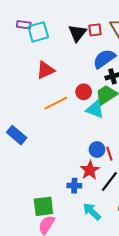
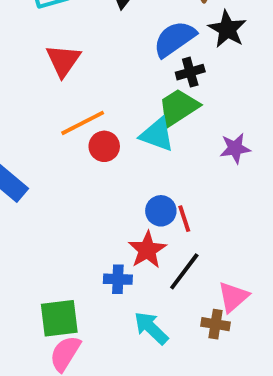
red triangle: (45, 70) -> (63, 60), turned -30
red circle: (84, 92) -> (104, 146), moved

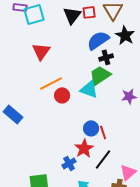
blue cross: (118, 279) -> (69, 163), turned -32

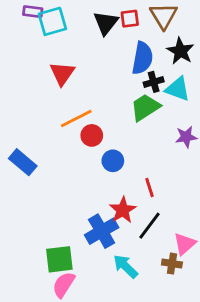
blue semicircle: (98, 40) -> (142, 58), turned 135
cyan triangle: (89, 89) -> (178, 89), moved
blue circle: (91, 128) -> (113, 161), moved
blue cross: (69, 163) -> (102, 231), size x1.6

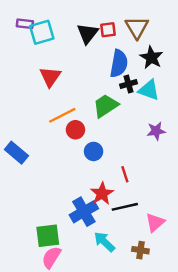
green trapezoid: (145, 107) -> (106, 106), moved
black line: (149, 226) -> (125, 207), turned 40
brown cross: (172, 264) -> (140, 250), moved

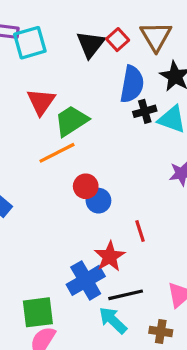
red square: (108, 30) -> (118, 40), turned -35
green trapezoid: (106, 106) -> (71, 121), moved
red circle: (75, 130) -> (86, 186), moved
black line: (125, 207) -> (126, 295), moved

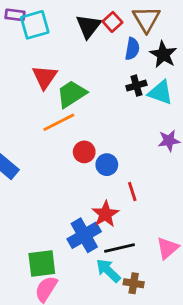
blue semicircle: (132, 84) -> (132, 49), moved, size x0.7
blue circle: (98, 201) -> (107, 165), moved
brown cross: (161, 331) -> (134, 283), moved

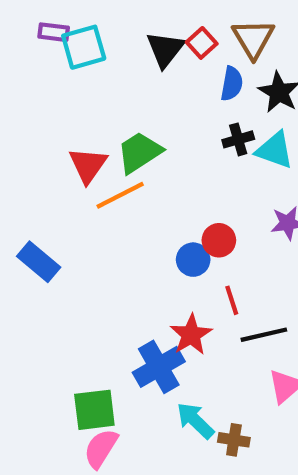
red triangle: (45, 77) -> (88, 165), moved
red circle: (84, 152) -> (219, 240), moved
black line: (120, 248) -> (264, 335), moved

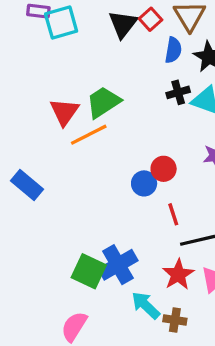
red star: (191, 335) -> (178, 274), moved
green square: (94, 410) -> (89, 271), moved, turned 32

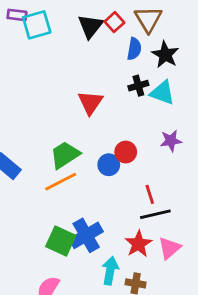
green trapezoid: (103, 102) -> (65, 155), moved
red triangle: (64, 112) -> (90, 103), moved
orange line: (89, 135) -> (61, 182), moved
red line: (173, 214) -> (150, 194), moved
cyan arrow: (146, 305) -> (110, 271), turned 56

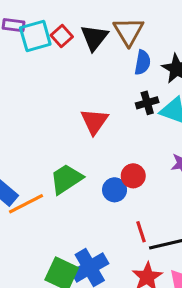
brown triangle: (148, 19) -> (129, 31), moved
red square: (114, 22) -> (62, 36), moved
orange line: (61, 182) -> (26, 204), moved
red line: (150, 194) -> (141, 232), moved

